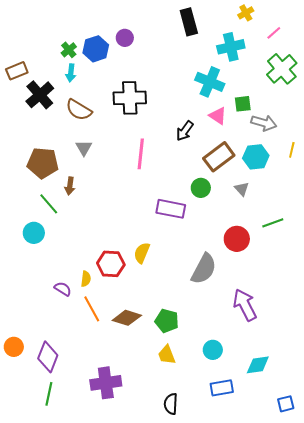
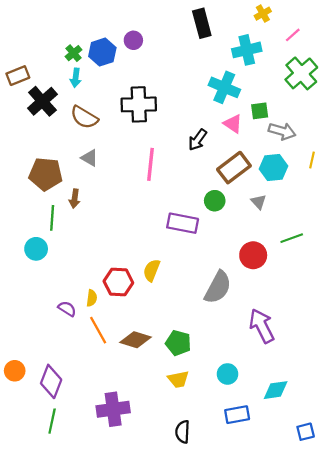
gray triangle: (84, 148) -> (90, 158), turned -30
green line: (49, 204) -> (52, 218), turned 45
yellow trapezoid: (167, 355) -> (178, 379), turned -80

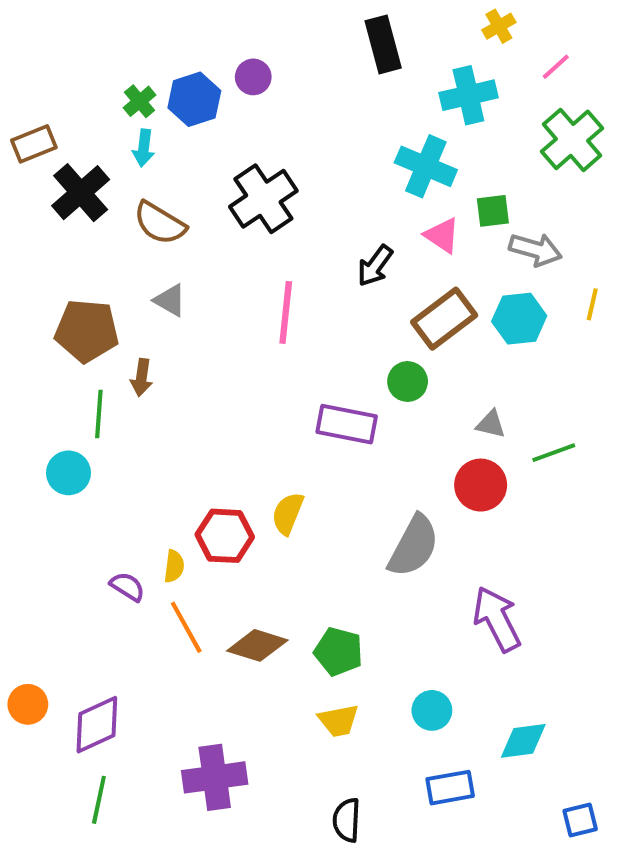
black cross: (139, 104) -> (263, 199), turned -32
gray triangle: (259, 202) -> (491, 424), moved, turned -35
purple diamond: (51, 381) -> (97, 725), turned 44

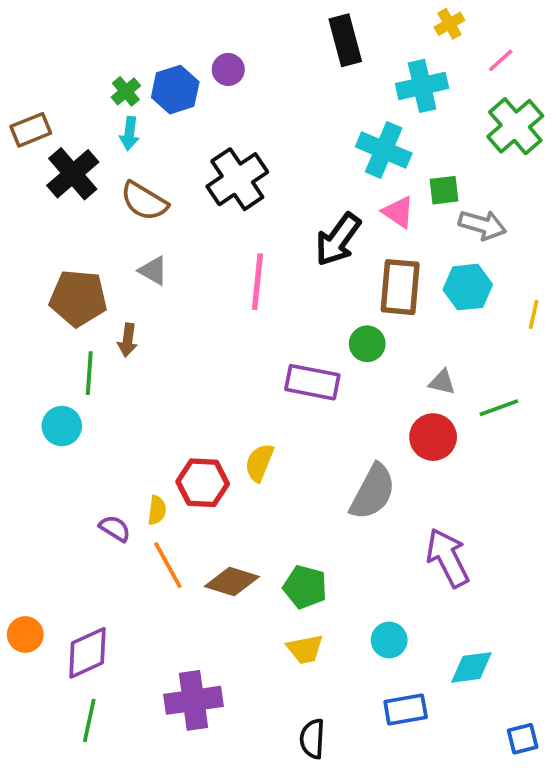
black arrow: (375, 266) -> (338, 240), size x1.4
yellow line: (592, 304) -> (534, 315), moved
brown rectangle: (444, 319) -> (400, 287), turned -48

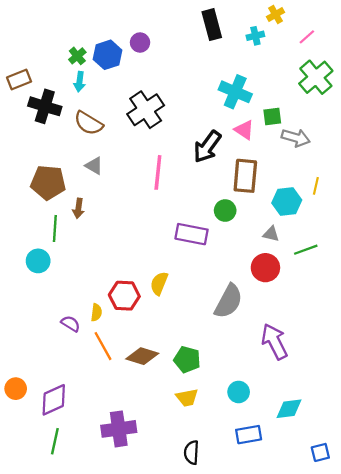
cyan cross: (422, 86) -> (255, 36), moved, size x0.6
black cross: (73, 174) -> (45, 106), turned -32
cyan hexagon: (468, 287) -> (287, 202), moved
yellow line: (534, 315) -> (316, 186), moved

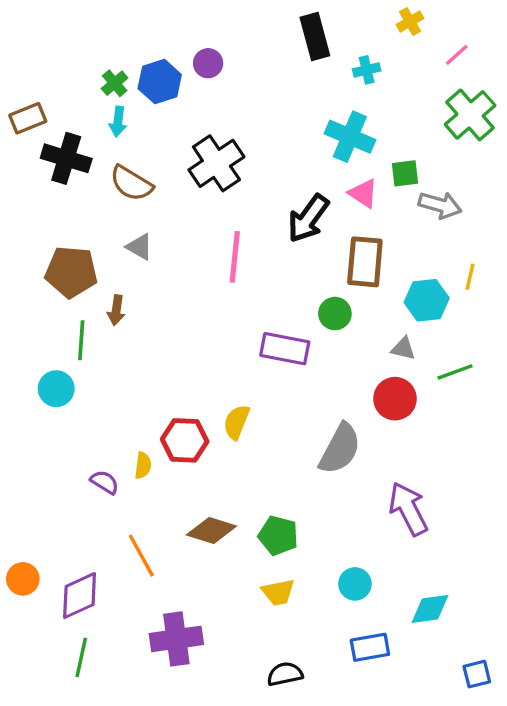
cyan cross: (255, 36) -> (367, 70), moved
orange line: (103, 346) -> (141, 556), moved
black semicircle: (192, 452) -> (285, 674), turned 75

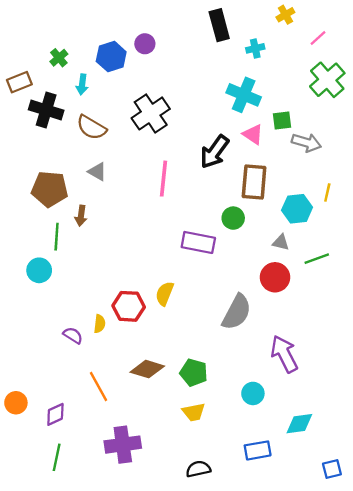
green cross: (115, 83) -> (59, 58), moved
cyan circle: (355, 584) -> (253, 393), moved
purple diamond: (80, 596) -> (55, 414), size x0.7

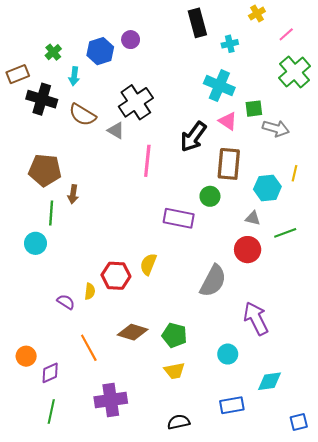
gray triangle: (97, 172) -> (116, 130), moved
orange circle: (16, 403) -> (26, 356), moved

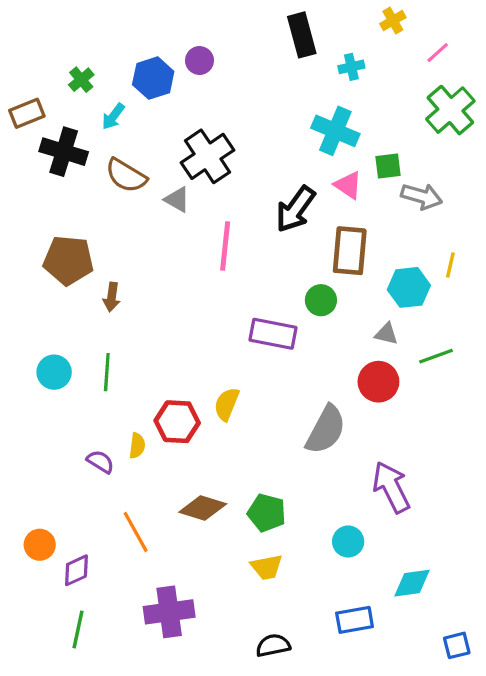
cyan arrow: (74, 76) -> (113, 116), turned 30
green line: (51, 213) -> (107, 372), moved

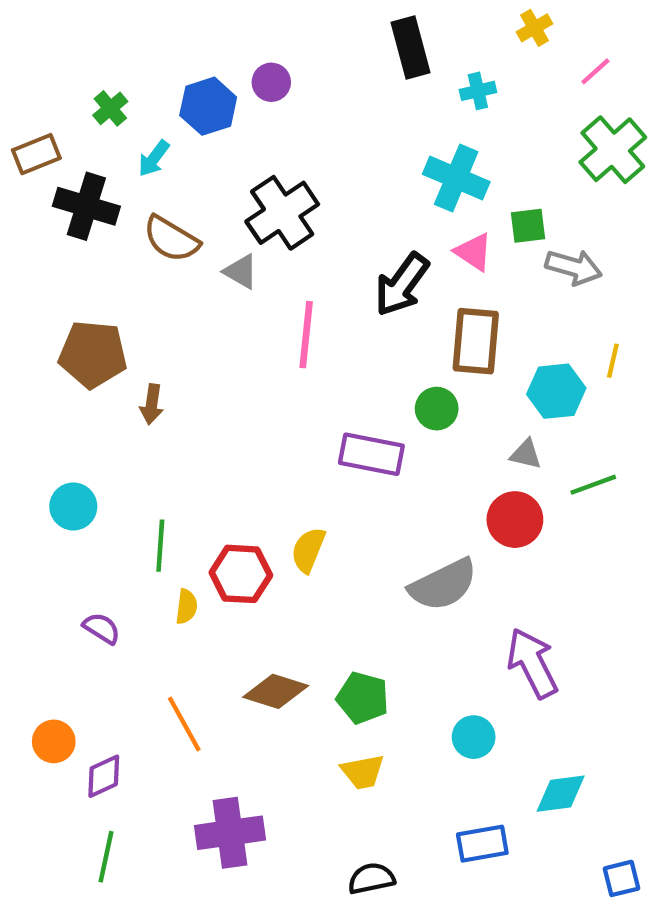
green line: (107, 372) -> (160, 546), moved
gray semicircle: (326, 430) -> (443, 585), turned 36
purple semicircle: (100, 462) -> (102, 628), moved

